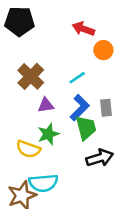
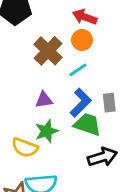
orange circle: (103, 50) -> (82, 40), moved
brown cross: (31, 76) -> (48, 51), moved
green trapezoid: (86, 128) -> (87, 124), turned -56

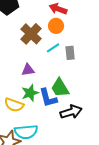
blue L-shape: (81, 103) -> (48, 98), moved, turned 120
gray rectangle: (109, 103) -> (70, 53), moved
green trapezoid: (87, 124) -> (60, 88), turned -140

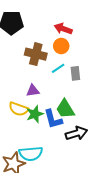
brown cross: (31, 34) -> (36, 54), turned -30
yellow semicircle: (14, 105) -> (19, 109), moved

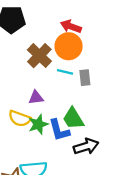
orange circle: (61, 46) -> (69, 46), size x1.5
brown cross: (36, 54) -> (39, 56), turned 30
cyan line: (58, 68) -> (65, 72), turned 48

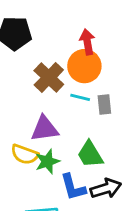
red arrow: (71, 26) -> (87, 42), turned 60
purple triangle: (36, 98) -> (45, 129), size x1.5
blue L-shape: (59, 130) -> (73, 187), moved

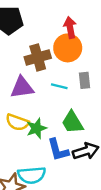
brown cross: (49, 77) -> (38, 57), turned 30
cyan line: (80, 97) -> (59, 86), moved
purple triangle: (45, 129) -> (22, 87), moved

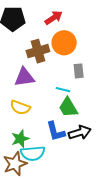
red arrow: (70, 27) -> (54, 18), moved, turned 66
cyan line: (59, 86) -> (63, 90), moved
green star: (36, 128) -> (20, 139), moved

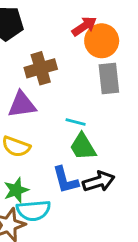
red arrow: (54, 18) -> (84, 26), moved
orange circle: (64, 43) -> (102, 41), moved
gray rectangle: (79, 71) -> (109, 78), moved, size x1.5

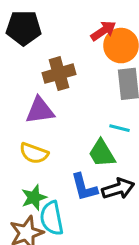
cyan line: (76, 122) -> (120, 128), moved
cyan semicircle: (33, 210) -> (52, 218), turned 84

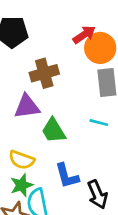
yellow semicircle: (34, 153) -> (22, 160), moved
green trapezoid: (102, 153) -> (54, 131), moved
black arrow: (118, 189) -> (98, 194), moved, turned 84

